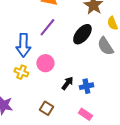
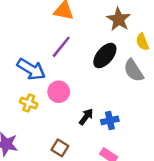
blue arrow: (23, 45) -> (31, 69), turned -60

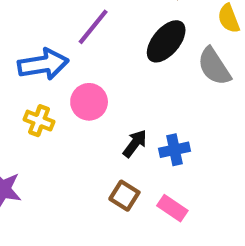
blue arrow: (31, 69) -> (43, 64), turned -40
brown square: (60, 148) -> (124, 196), moved

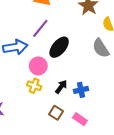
black ellipse: (166, 41) -> (59, 47), moved
yellow cross: (39, 121) -> (34, 86), moved

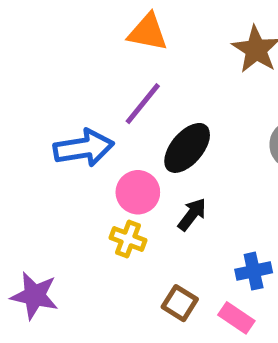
black arrow: (61, 87) -> (192, 214), moved
blue cross: (81, 90) -> (254, 271), moved

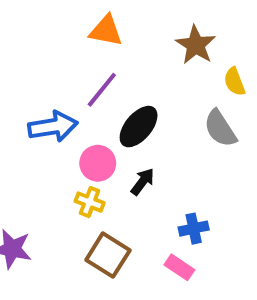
brown square: (180, 303) -> (108, 255), moved, size x1.5

